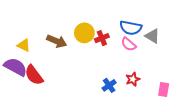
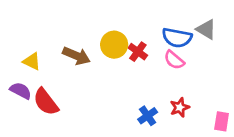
gray triangle: (152, 36) -> (206, 29), moved
red cross: (102, 38) -> (138, 52), turned -32
purple semicircle: (15, 67) -> (21, 91), size x0.7

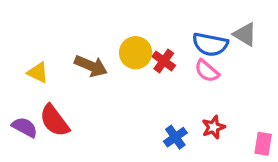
purple semicircle: (21, 91) -> (25, 127), moved

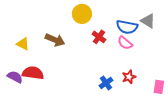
yellow circle: (136, 53) -> (82, 14), moved
red semicircle: (54, 121) -> (33, 73), turned 135

